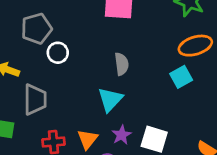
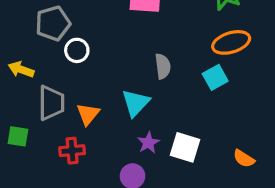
gray semicircle: (122, 64) -> (163, 66), moved
orange triangle: (88, 139) -> (88, 114), moved

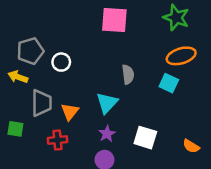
gray pentagon: (53, 23) -> (30, 51), moved
cyan square: (215, 77) -> (169, 83), turned -36
purple star: (148, 143) -> (107, 134), moved

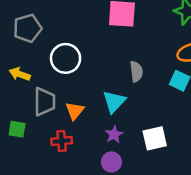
gray pentagon: (30, 51) -> (28, 28), moved
white circle: (61, 62) -> (66, 58), size x1.5
white square: (145, 138) -> (155, 138), turned -30

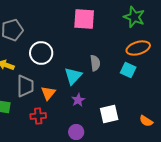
cyan triangle: (114, 102) -> (73, 76), moved
purple star: (114, 134) -> (78, 100), moved

